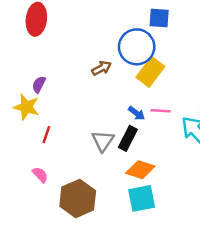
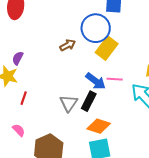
blue arrow: (137, 113) -> (96, 81), size x1.5

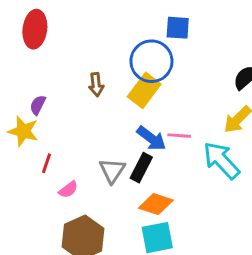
brown arrow: (68, 45) -> (96, 85), moved, turned 112
yellow rectangle: (107, 48) -> (144, 90), moved
pink semicircle: (19, 130) -> (68, 189), moved, turned 96

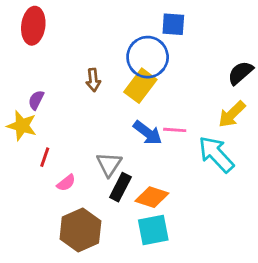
black rectangle: (141, 168) -> (120, 187), moved

